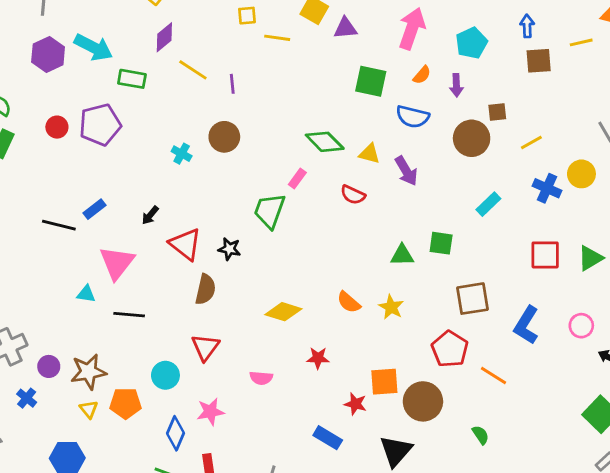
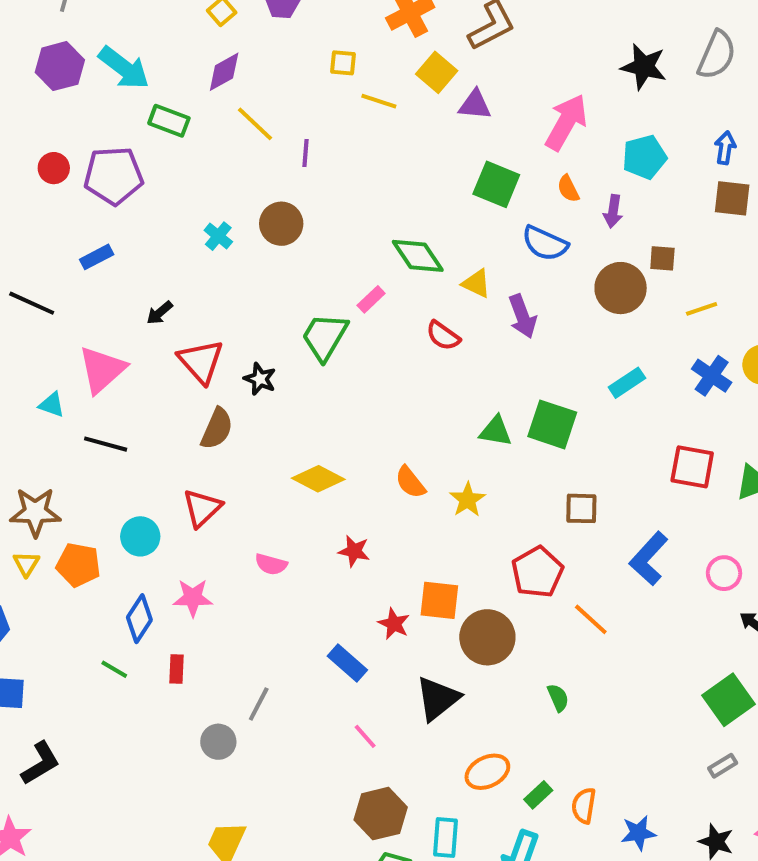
orange semicircle: (422, 75) -> (568, 189), turned 102
blue rectangle: (94, 209) -> (97, 257), moved
green square: (441, 243) -> (552, 424), size x1.4
brown square: (472, 299) -> (581, 508), size x0.7

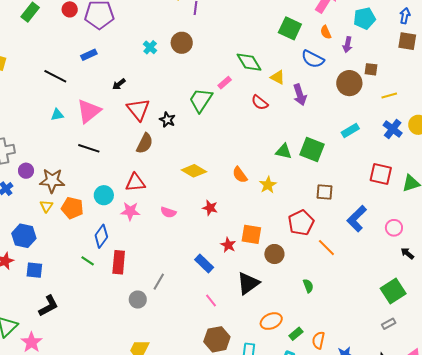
cyan triangle: (52, 405) -> (57, 115), moved, turned -32
red triangle: (202, 508) -> (135, 183), turned 35
pink star: (193, 598) -> (130, 211), moved
brown circle: (487, 637) -> (274, 254), size x0.7
red rectangle: (177, 669) -> (119, 262), size x1.6

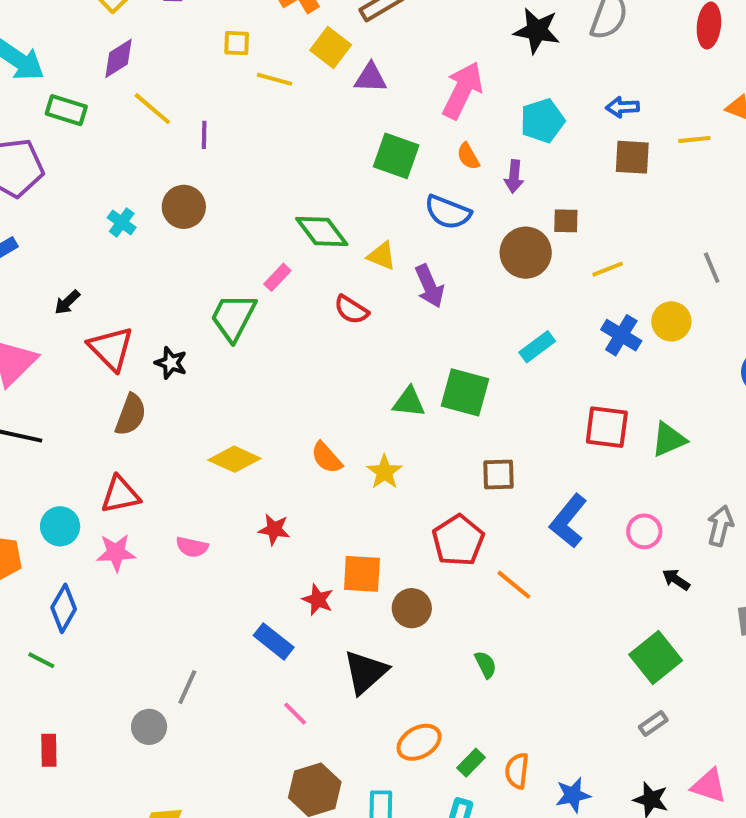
blue arrow: (405, 16) -> (622, 107), turned -98
red rectangle: (119, 262) -> (49, 750), moved, size x0.7

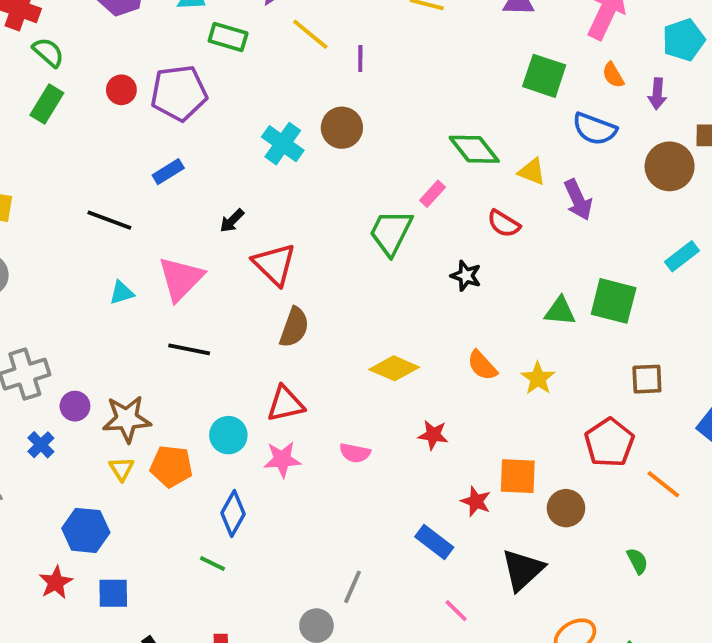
cyan cross: (122, 223) -> (283, 144), size x1.5
black star: (171, 363) -> (466, 276), moved

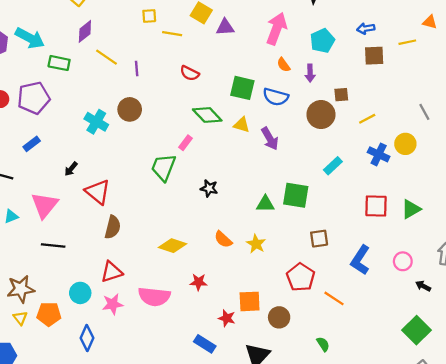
green square: (544, 76) -> (242, 88), moved
red semicircle: (504, 224) -> (190, 73), moved
pink semicircle: (355, 453) -> (154, 297), size x1.8

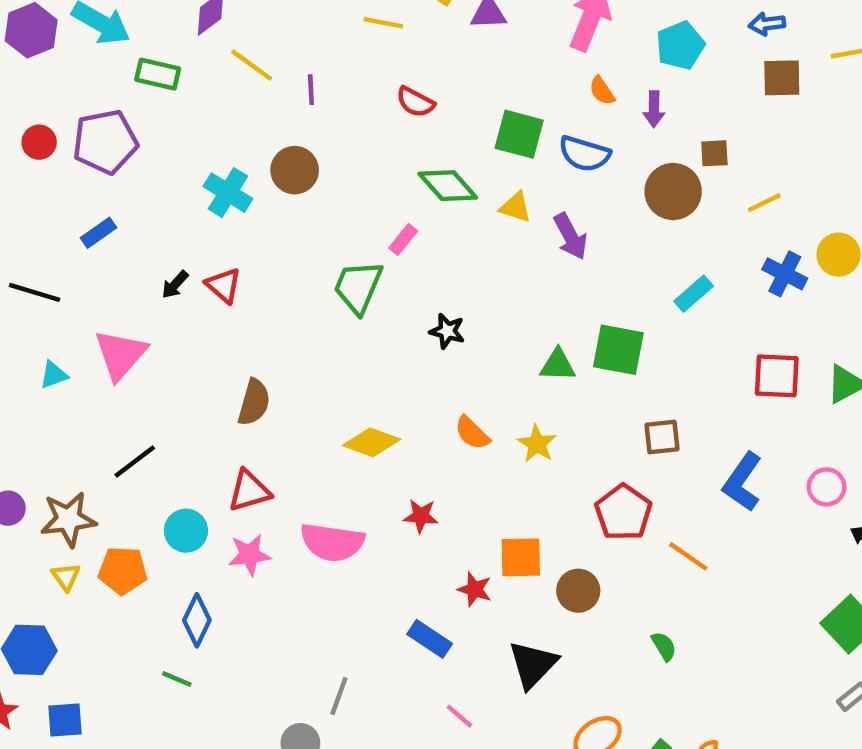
red triangle: (98, 192) -> (224, 285), moved, size x0.7
black line: (53, 245) -> (135, 462), moved, turned -45

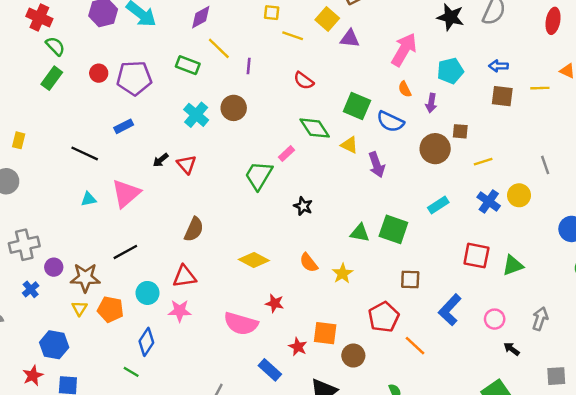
green rectangle: (158, 74) -> (188, 65), moved
pink semicircle: (332, 542) -> (241, 324), moved

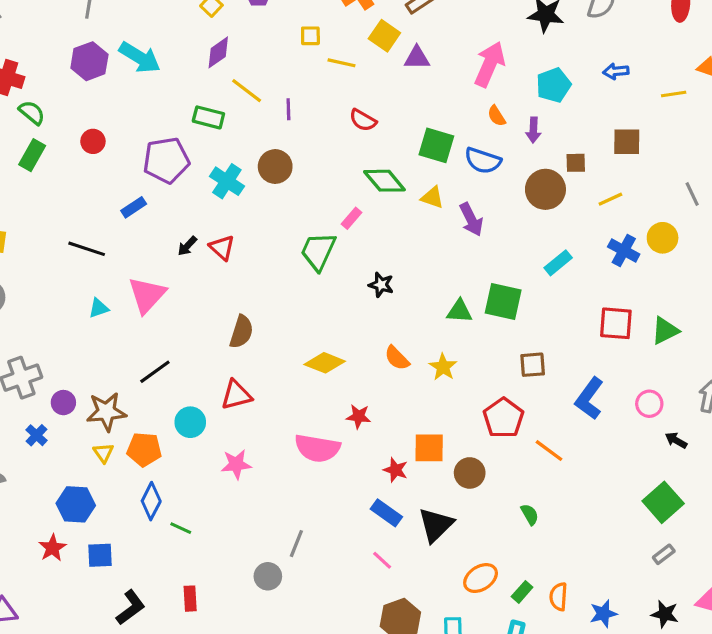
purple pentagon: (134, 78) -> (166, 160), moved
brown square: (502, 96) -> (627, 142), moved
pink star: (180, 311) -> (236, 464), moved
blue diamond: (146, 342) -> (151, 501), moved
blue rectangle: (270, 370) -> (386, 513), moved

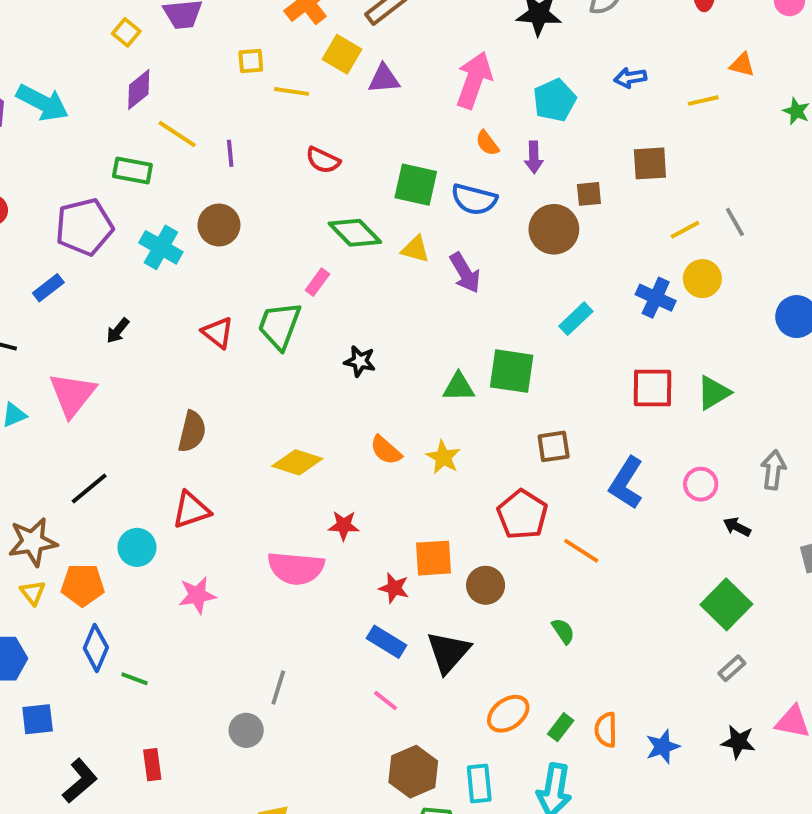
yellow line: (610, 199) -> (685, 230), moved
red triangle: (222, 248) -> (218, 333), moved

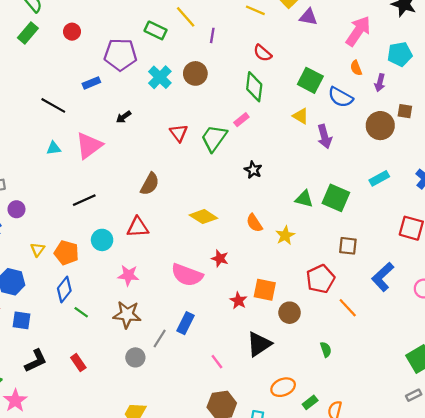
green diamond: (355, 233) -> (254, 87), moved, turned 36
brown star: (33, 542) -> (127, 315), moved
blue rectangle: (386, 642) -> (185, 323), moved, turned 70
red rectangle: (152, 765) -> (78, 363), turned -42

